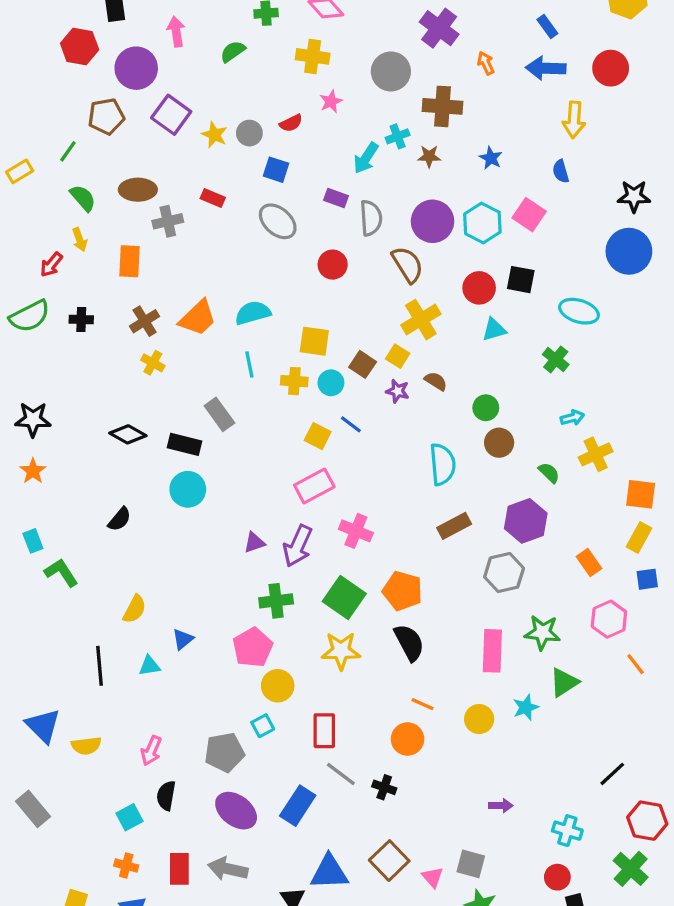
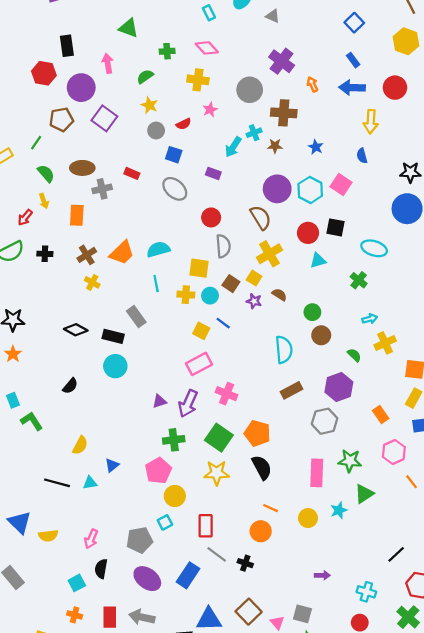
yellow star: (214, 135) -> (149, 105), moved
gray semicircle: (371, 218) -> (223, 246), moved
black line: (100, 666) -> (57, 483), turned -70

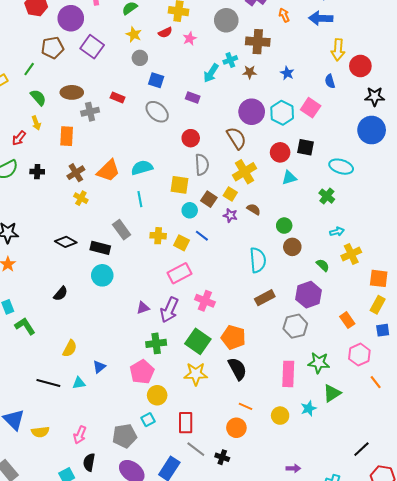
red circle: (395, 88) -> (360, 66), moved
red semicircle: (184, 124) -> (165, 32), moved
yellow cross: (186, 295) -> (158, 236), moved

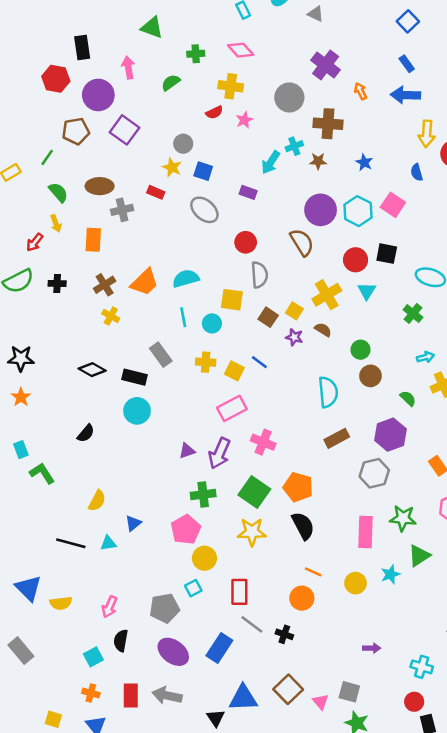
yellow star: (134, 34) -> (172, 167), moved
yellow cross: (245, 172) -> (327, 295), moved
cyan triangle: (289, 178) -> (367, 291), turned -42
cyan circle: (190, 210) -> (212, 323), moved

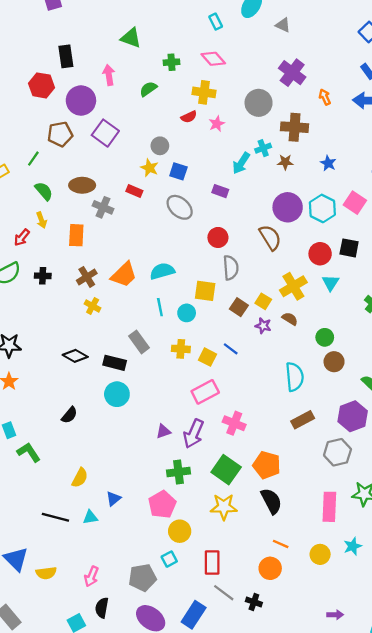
gray cross: (122, 210) -> (103, 207), turned 36

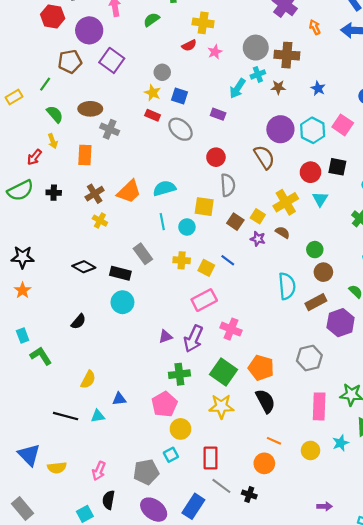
gray circle: (259, 103) -> (256, 48), moved
red rectangle: (134, 191) -> (153, 115), moved
brown rectangle: (303, 420) -> (316, 302), moved
gray hexagon: (337, 452) -> (309, 358), moved
blue triangle: (113, 499) -> (119, 399), turned 32

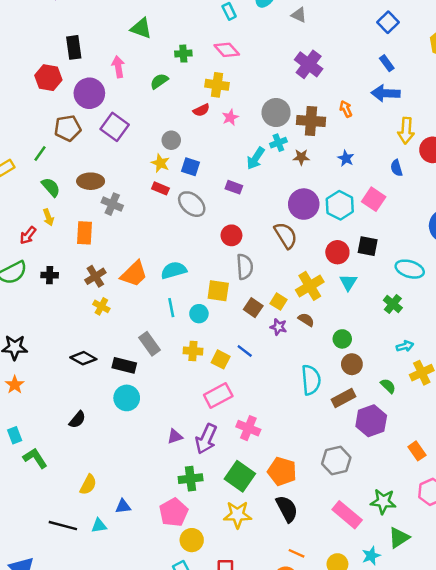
orange arrow: (315, 27) -> (346, 109), moved
pink rectangle: (319, 406) -> (347, 515), turned -52

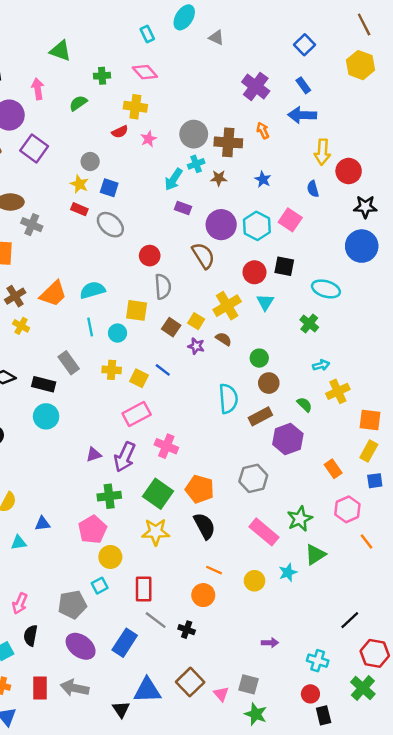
purple cross: (309, 64) -> (256, 86), moved
purple rectangle: (234, 187) -> (183, 208), moved
green star: (383, 502) -> (300, 519), turned -30

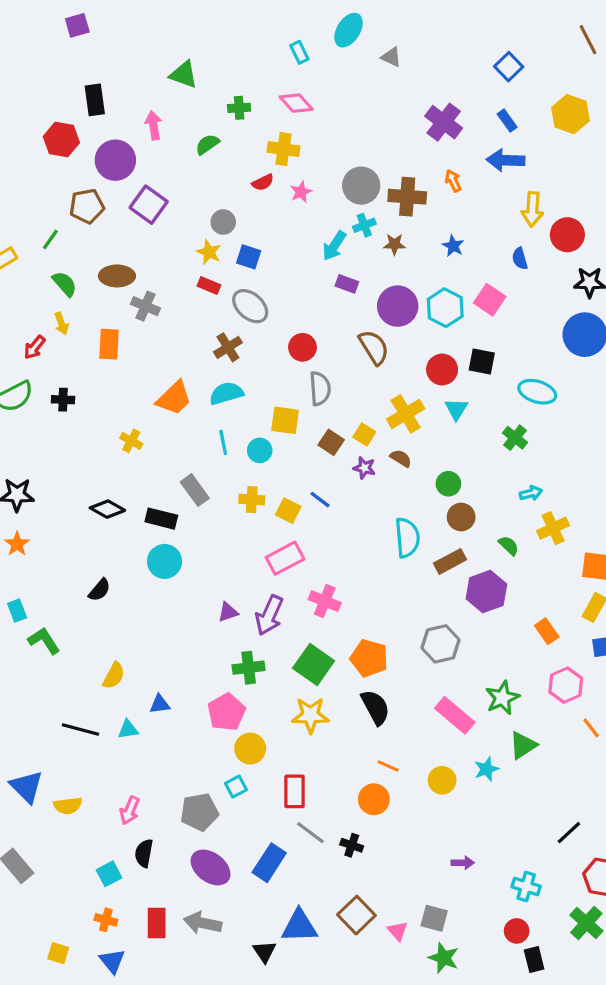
yellow hexagon: (360, 65) -> (571, 114), moved
brown cross: (15, 296) -> (228, 347), moved

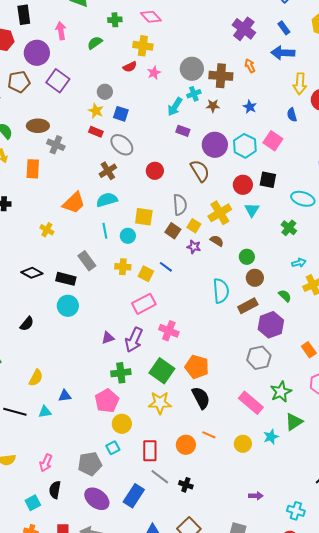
gray semicircle: (320, 389) -> (180, 205), moved
gray hexagon: (440, 644) -> (259, 358), moved
orange circle: (374, 799) -> (186, 445), moved

